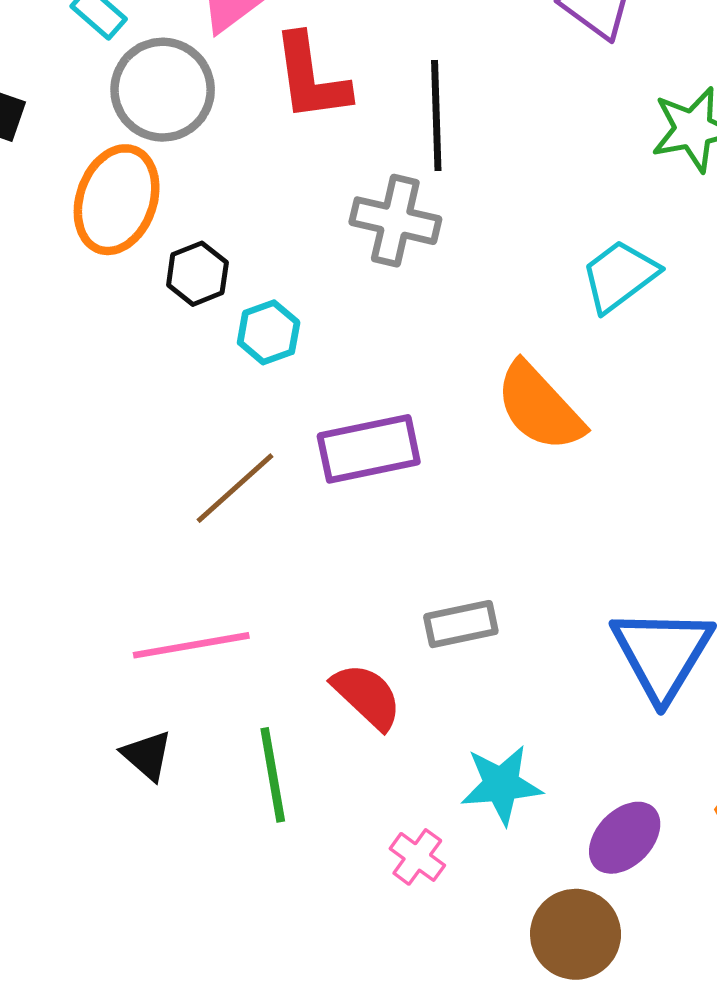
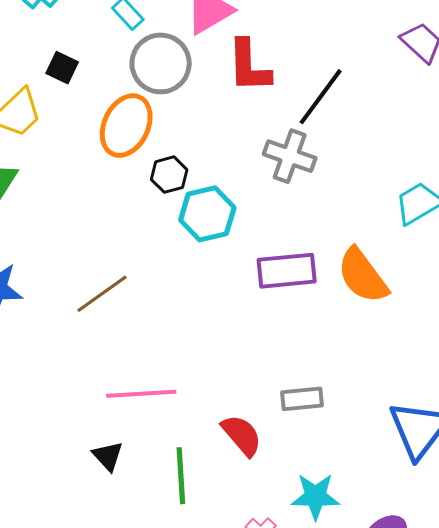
black line: (436, 116) -> (321, 97), turned 32
cyan hexagon: (269, 332) -> (207, 214), size x1.5
purple rectangle: (369, 449) -> (287, 271), moved
brown line: (235, 488) -> (102, 294), moved

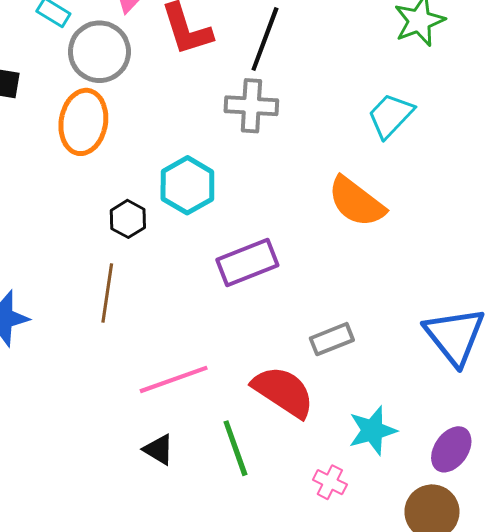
black hexagon: (169, 175) -> (128, 219), moved
purple rectangle: (287, 271) -> (247, 263), moved
brown line: (102, 294) -> (107, 293), turned -30
red semicircle: (242, 435) -> (283, 392), size x1.4

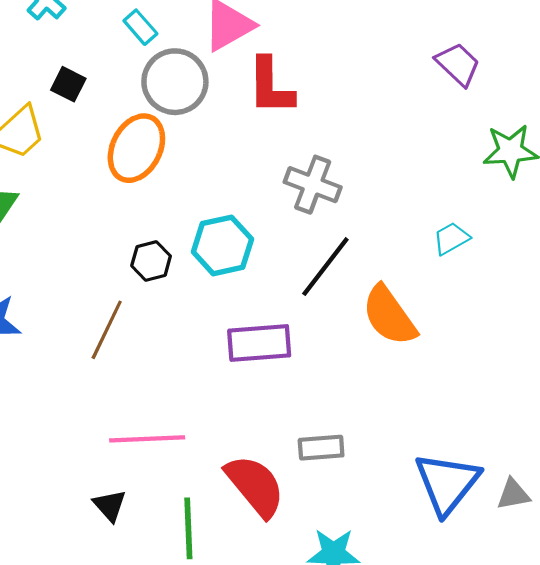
black line: (265, 39) -> (325, 267), moved
cyan trapezoid: (391, 116) -> (451, 238), size x0.7

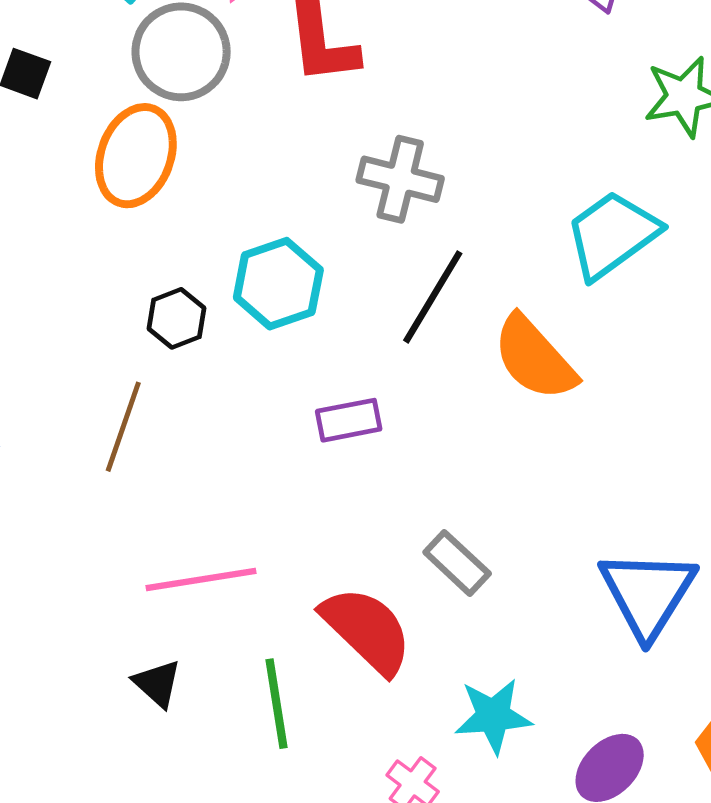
cyan trapezoid: (451, 238) -> (612, 235), size x1.8
purple rectangle: (259, 343) -> (349, 420), size x0.7
gray rectangle: (321, 448) -> (457, 563), turned 54

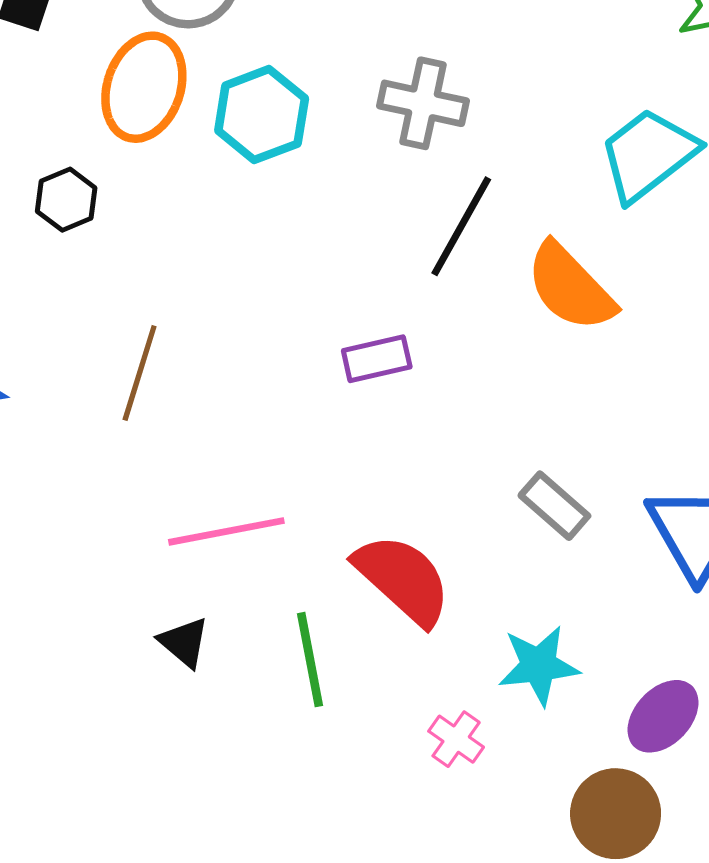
cyan hexagon: (278, 284) -> (262, 115), moved
black hexagon: (177, 318) -> (66, 200), moved
gray rectangle: (457, 563) -> (554, 506), moved

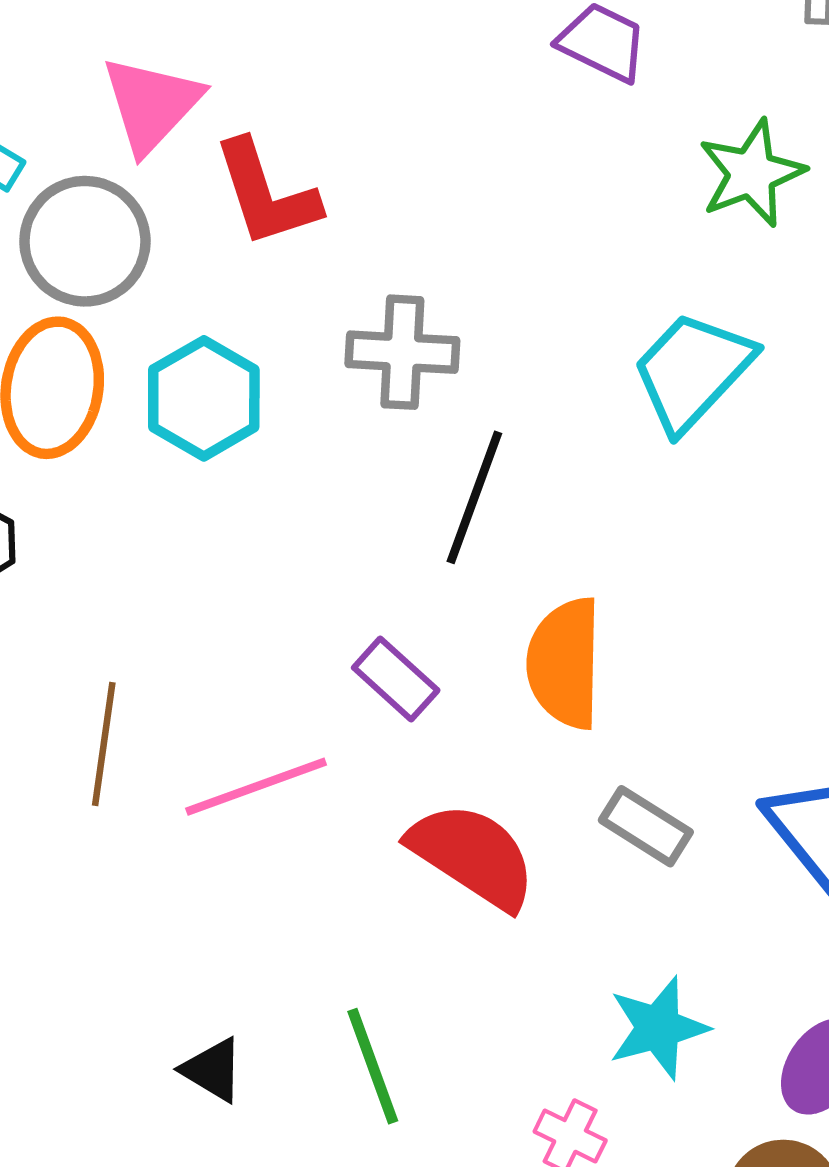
orange semicircle: (570, 287) -> (565, 663), moved, turned 54
purple rectangle: (377, 359) -> (396, 679), turned 64
pink line: (226, 531) -> (256, 787), moved
red semicircle: (403, 579) -> (473, 856), moved

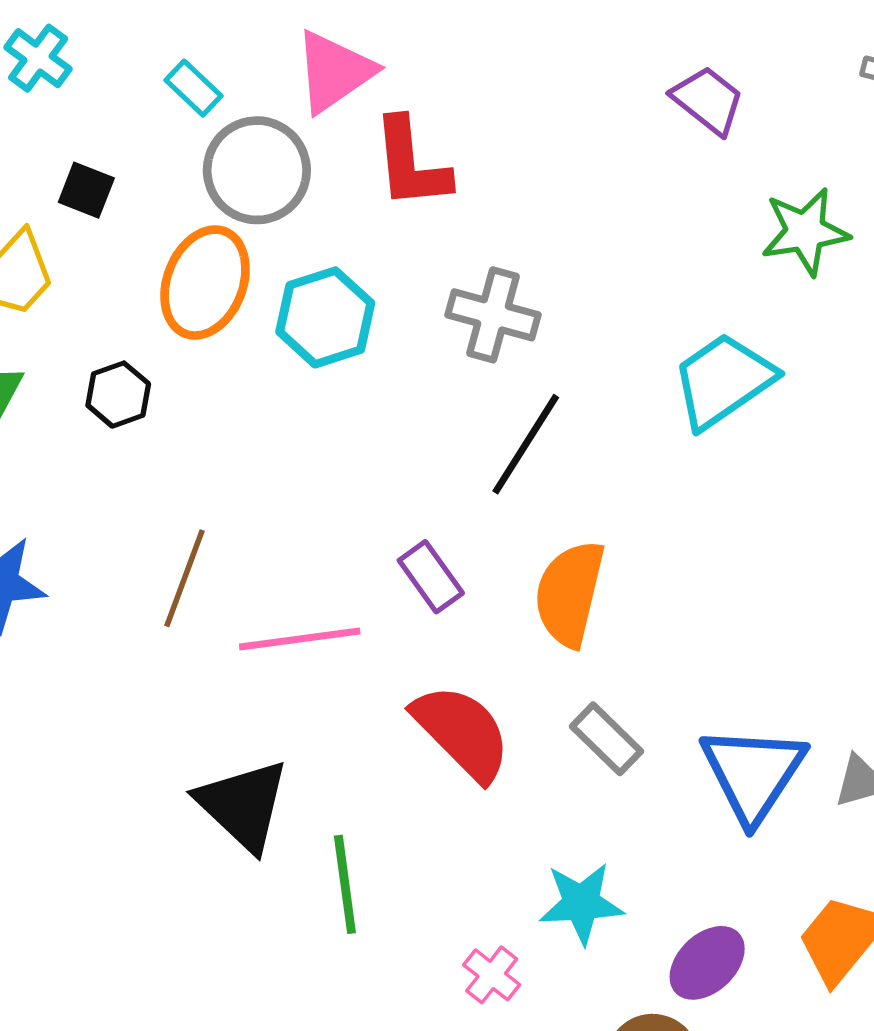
black triangle: (213, 1070) -> (243, 805), moved, size x1.8

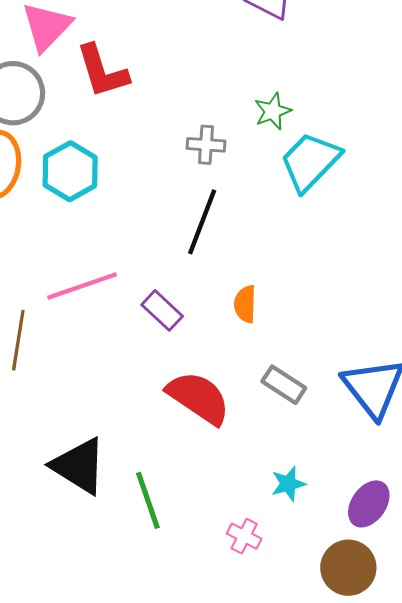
green star: (805, 232) -> (273, 111), moved, size x0.7
gray cross: (493, 315) -> (206, 145), moved, size x0.7
orange semicircle: (570, 593) -> (245, 304), size x0.6
pink line: (300, 639) -> (82, 286), moved
cyan star: (581, 903) -> (288, 484), size x0.7

